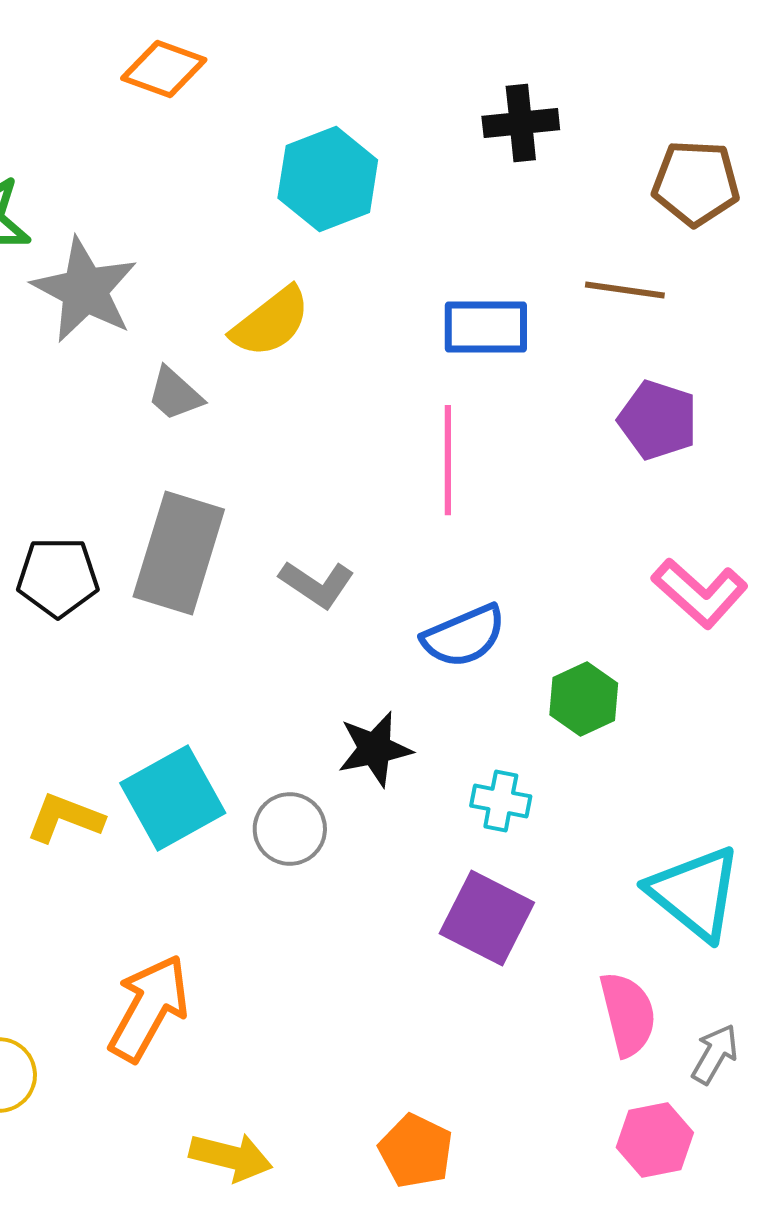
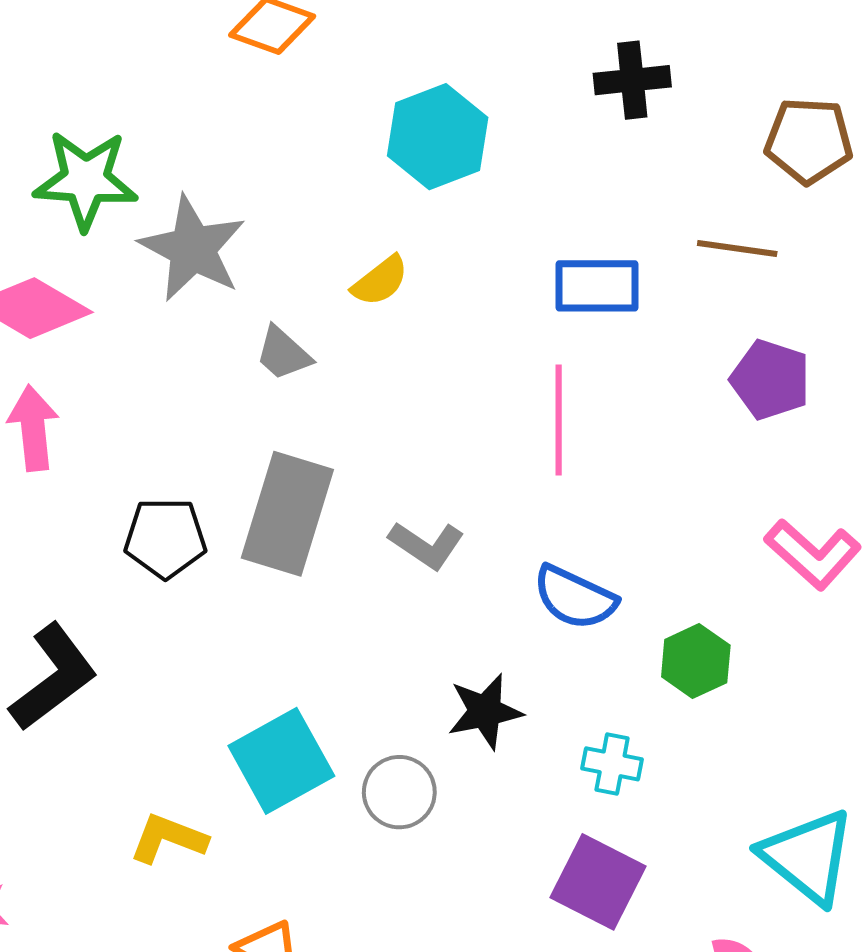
yellow semicircle: (271, 322) -> (380, 281), size x0.7
blue semicircle: (464, 636) -> (575, 597), turned 48
yellow L-shape: (65, 818) -> (168, 839), moved

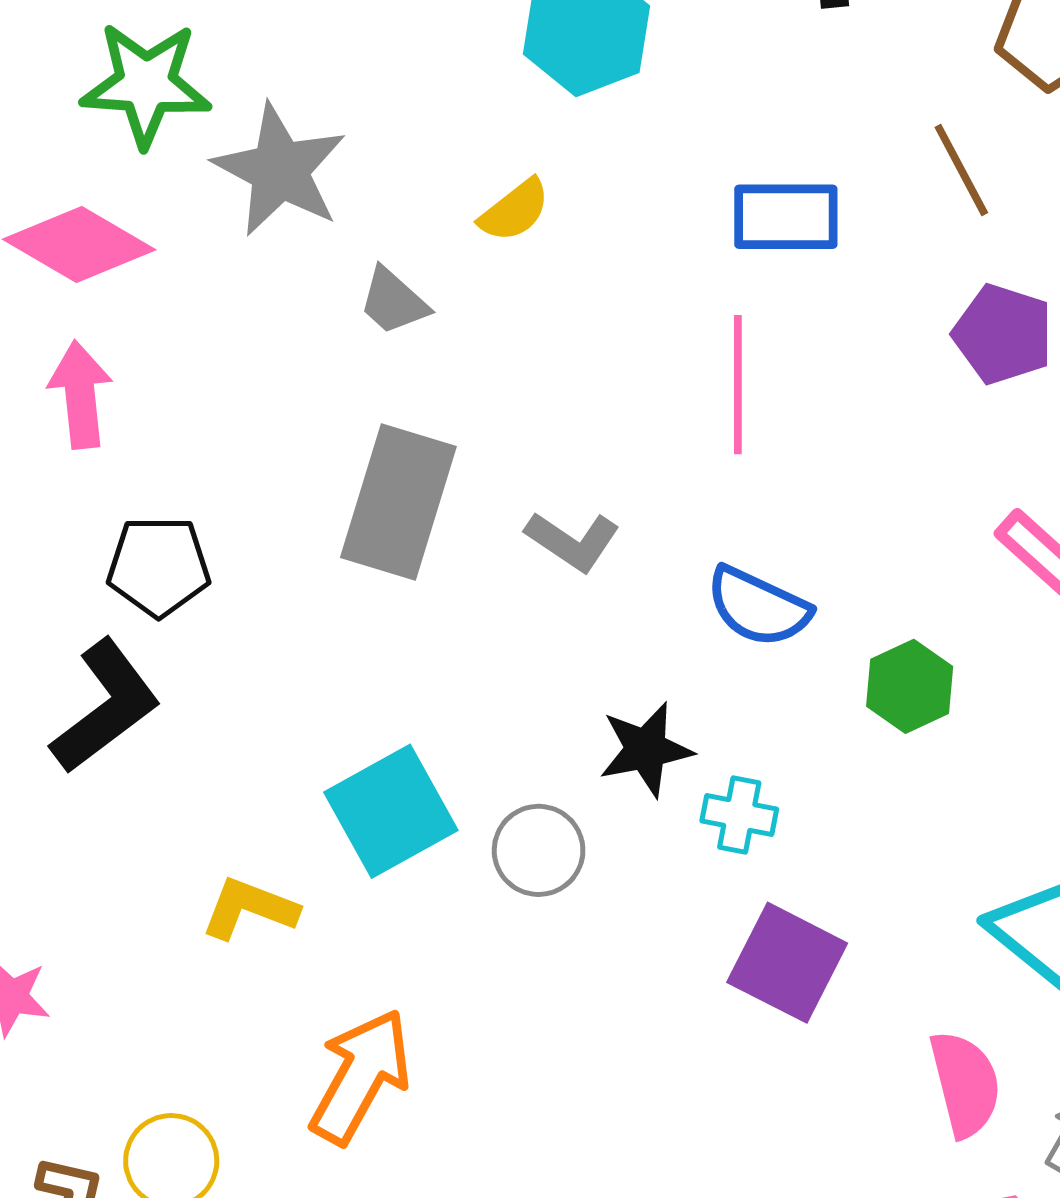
brown line: (737, 249) -> (961, 170), turned 54
black pentagon: (165, 538) -> (159, 566), moved
cyan cross: (612, 764) -> (739, 815), moved

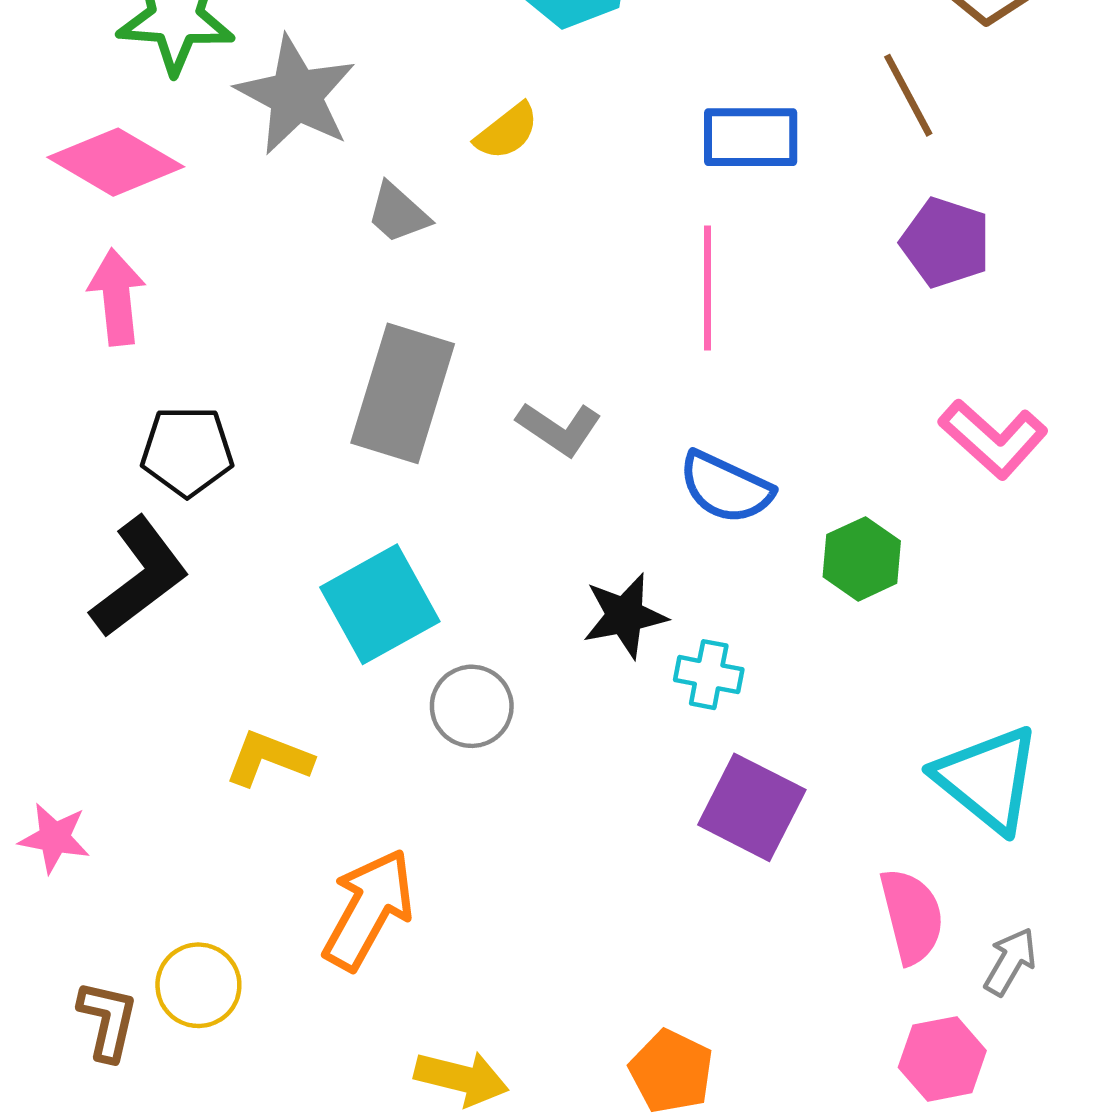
cyan square: (391, 811) -> (380, 604), moved
gray circle: (539, 850) -> (472, 706), moved

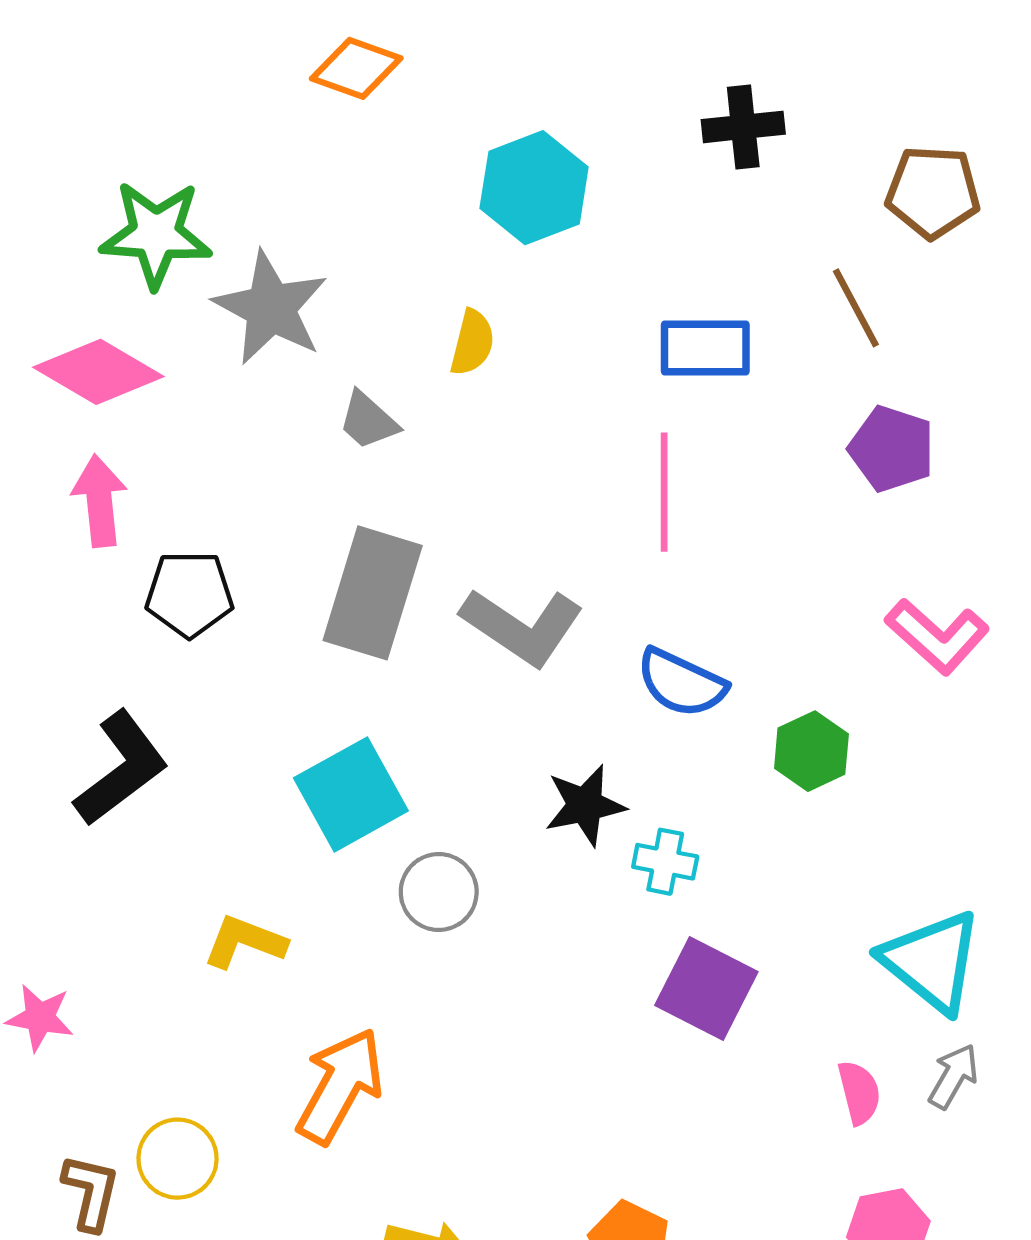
yellow semicircle: (507, 131) -> (472, 343), turned -38
gray L-shape: (559, 429) -> (522, 627), size x1.5
black pentagon: (187, 451) -> (189, 594), moved
pink semicircle: (912, 916) -> (859, 1092), size x0.7
gray arrow: (1010, 961) -> (953, 1076), moved

